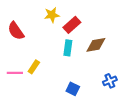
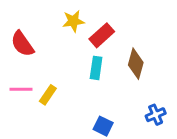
brown diamond: (96, 45) -> (136, 64), turned -65
pink line: (15, 73) -> (21, 89), moved

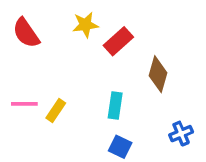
red semicircle: (22, 44) -> (26, 33), moved
cyan rectangle: (96, 68) -> (115, 106), moved

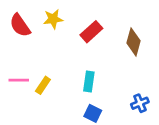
yellow star: (85, 25) -> (53, 19), moved
brown diamond: (158, 74) -> (134, 42), moved

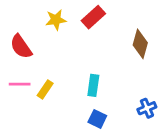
red semicircle: (20, 25) -> (21, 47), moved
red rectangle: (91, 32) -> (93, 17), moved

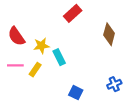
yellow star: (56, 20) -> (41, 46), moved
cyan rectangle: (93, 85) -> (59, 57), moved, turned -35

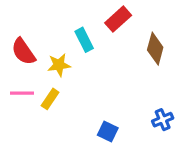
red rectangle: (73, 13) -> (118, 19), moved
cyan rectangle: (59, 57) -> (84, 40), moved

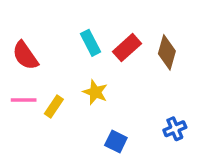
red rectangle: (118, 19) -> (127, 48), moved
yellow star: (59, 65) -> (95, 92), moved, turned 30

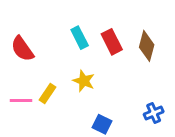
red rectangle: (127, 48) -> (112, 42), turned -75
pink line: (24, 100) -> (21, 100), moved

